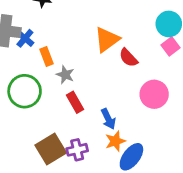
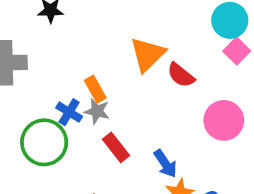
blue cross: (25, 38) -> (69, 112), moved
orange rectangle: (46, 56) -> (95, 89), moved

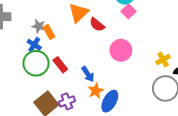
gray star: (97, 111) -> (39, 26), moved
green circle: (44, 142) -> (36, 63), moved

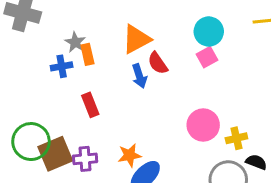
blue cross: (34, 45) -> (62, 66), turned 32
pink circle: (121, 50) -> (203, 125), moved
green circle: (36, 63) -> (31, 142), moved
blue arrow: (88, 74) -> (139, 76), moved

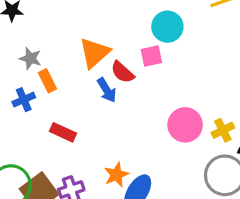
gray star: (75, 42) -> (30, 58), moved
pink square: (207, 57) -> (151, 56), moved, turned 30
red rectangle: (90, 105) -> (63, 132), turned -30

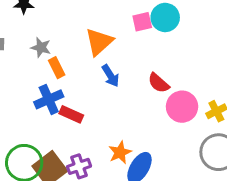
pink square: (151, 56) -> (142, 22), moved
red semicircle: (122, 72) -> (159, 83), moved
blue cross: (24, 100) -> (49, 99), moved, size x1.4

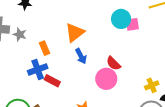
pink square: (142, 22) -> (132, 24), moved
gray star: (41, 47) -> (20, 34), moved
pink circle: (182, 107) -> (106, 79), moved

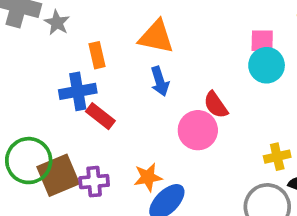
cyan circle: (121, 19) -> (267, 65), moved
orange triangle: (75, 32) -> (156, 37), turned 40

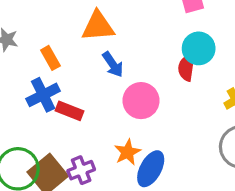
cyan circle: (267, 65) -> (199, 48), moved
red semicircle: (216, 105) -> (186, 67), moved, turned 60
pink circle: (198, 130) -> (141, 101), moved

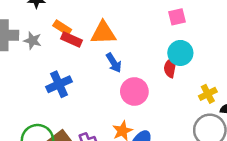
orange rectangle: (50, 58) -> (62, 28), moved, turned -30
red rectangle: (70, 111) -> (72, 39), moved

